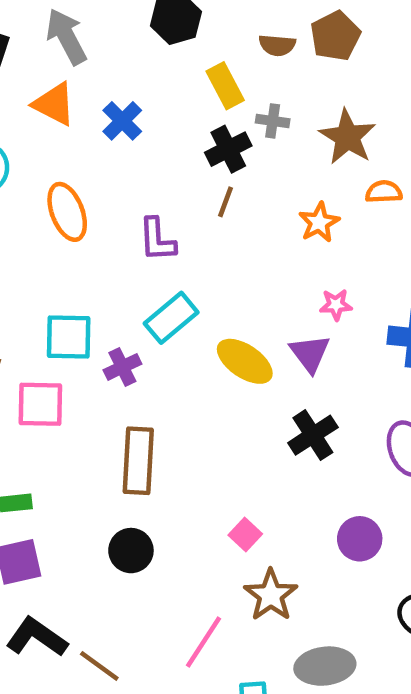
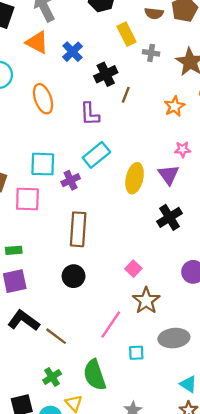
black cross: (228, 149) -> (106, 74), moved
yellow ellipse: (245, 361) -> (135, 178), turned 68

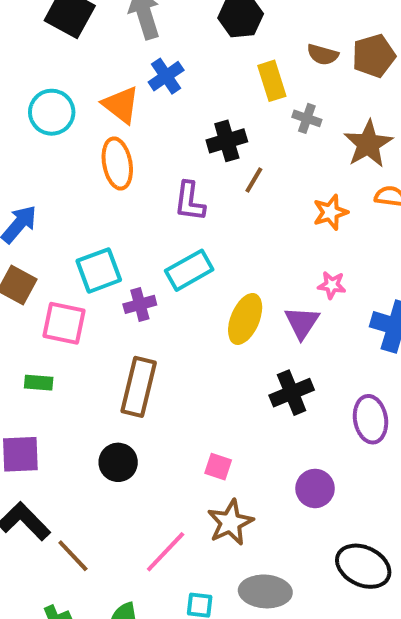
orange triangle: (37, 42) -> (121, 105), moved
blue cross: (73, 52) -> (166, 76), moved
cyan square: (43, 164) -> (99, 270), turned -32
green rectangle: (14, 250) -> (39, 383), moved
pink square: (133, 269) -> (218, 467), turned -35

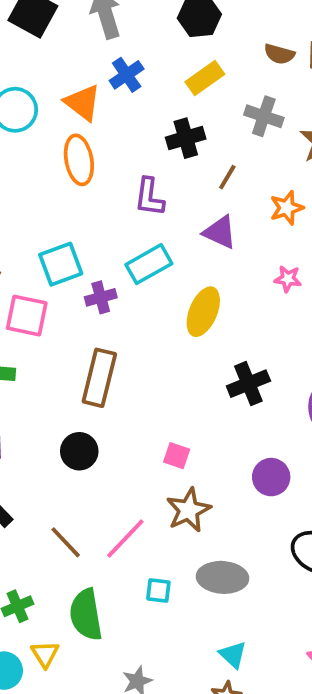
yellow rectangle: (272, 81) -> (205, 78), moved, turned 72
gray cross: (307, 118) -> (264, 116), size x1.4
brown line: (254, 180) -> (227, 177), moved
purple triangle: (302, 323) -> (220, 232), moved, turned -39
brown line: (73, 556) -> (66, 542), moved

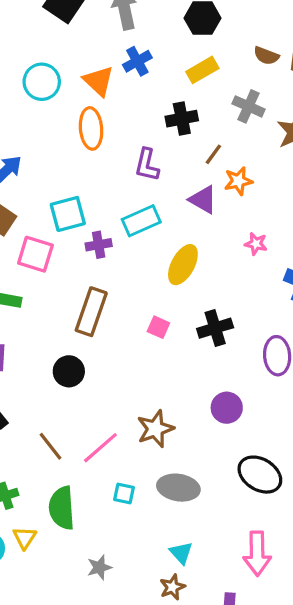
orange star: (287, 208) -> (238, 181), moved
pink square: (177, 456) -> (158, 327), moved

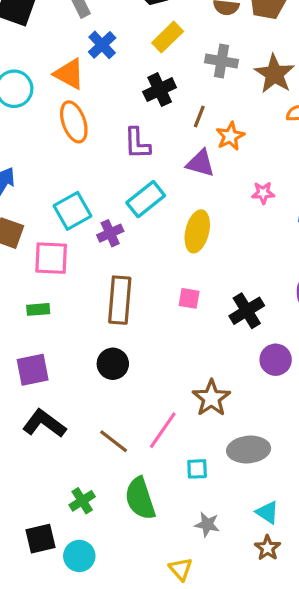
black cross: (215, 328) -> (247, 311), moved
yellow triangle: (25, 538) -> (181, 569), moved
gray star: (99, 567) -> (207, 524), moved, turned -30

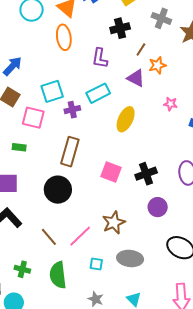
pink square: (189, 298) -> (111, 172), moved, size x1.5
black circle: (113, 364) -> (58, 190), size x1.4
green cross: (82, 501) -> (22, 269), turned 35

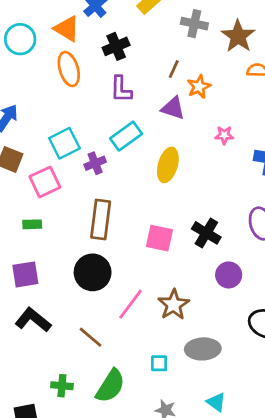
black cross: (120, 28) -> (116, 46), moved
pink square: (33, 118) -> (45, 182), turned -30
black cross: (146, 174) -> (206, 233), turned -30
pink line: (80, 236) -> (130, 304), moved
green semicircle: (58, 275) -> (110, 386), turned -132

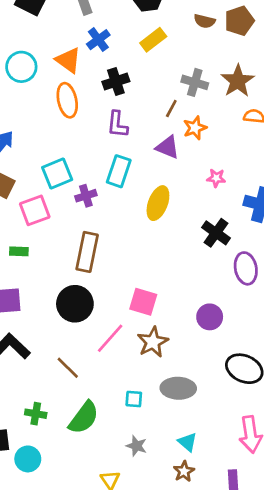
gray cross: (194, 24) -> (195, 82), moved
cyan rectangle: (126, 136) -> (119, 171), turned -40
black cross: (206, 233) -> (216, 233), moved
pink square: (159, 238) -> (143, 302), moved

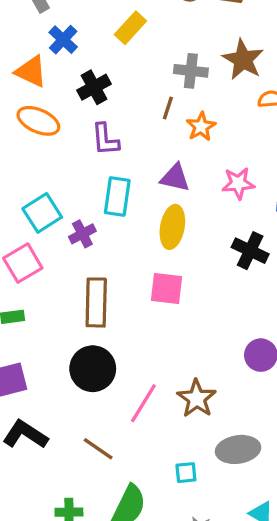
orange ellipse: (67, 100) -> (38, 121), turned -44
purple triangle: (168, 147) -> (175, 178), moved
pink star: (216, 178) -> (238, 183), size x1.4
pink square: (143, 302) -> (167, 288), moved

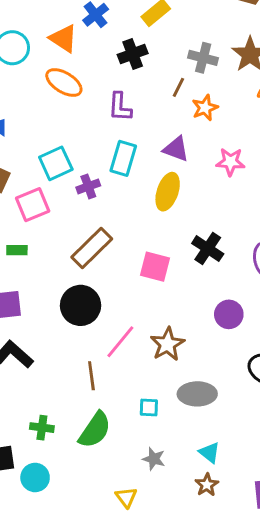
black cross: (94, 87) -> (133, 54), moved
black cross: (250, 251) -> (208, 249), moved
pink square: (167, 288) -> (155, 267), moved
brown rectangle: (96, 302) -> (92, 248), turned 36
brown line: (98, 449) -> (91, 376), moved, turned 40

